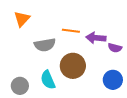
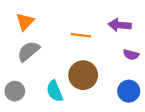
purple arrow: (96, 38) -> (120, 25), moved
gray semicircle: (45, 45) -> (28, 51), moved, turned 150
gray circle: (20, 86) -> (15, 91), moved

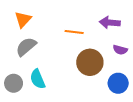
brown circle: (83, 75) -> (90, 62), moved
cyan semicircle: (55, 91) -> (38, 79), moved

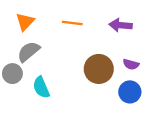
orange line: (74, 32) -> (72, 23), moved
purple semicircle: (120, 50) -> (131, 64), moved
gray circle: (14, 83) -> (12, 74), moved

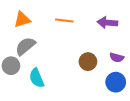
orange triangle: (25, 22) -> (22, 20), turned 30
brown circle: (99, 69) -> (88, 62), size x0.7

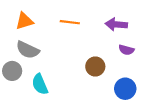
gray semicircle: (25, 46) -> (28, 50), turned -115
purple semicircle: (117, 58) -> (126, 50), moved

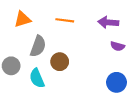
gray semicircle: (28, 50) -> (38, 46), moved, turned -95
brown circle: (95, 66) -> (60, 62), moved

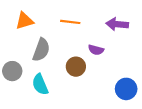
purple semicircle: (118, 46) -> (96, 50), moved
brown circle: (60, 62) -> (76, 67), moved

